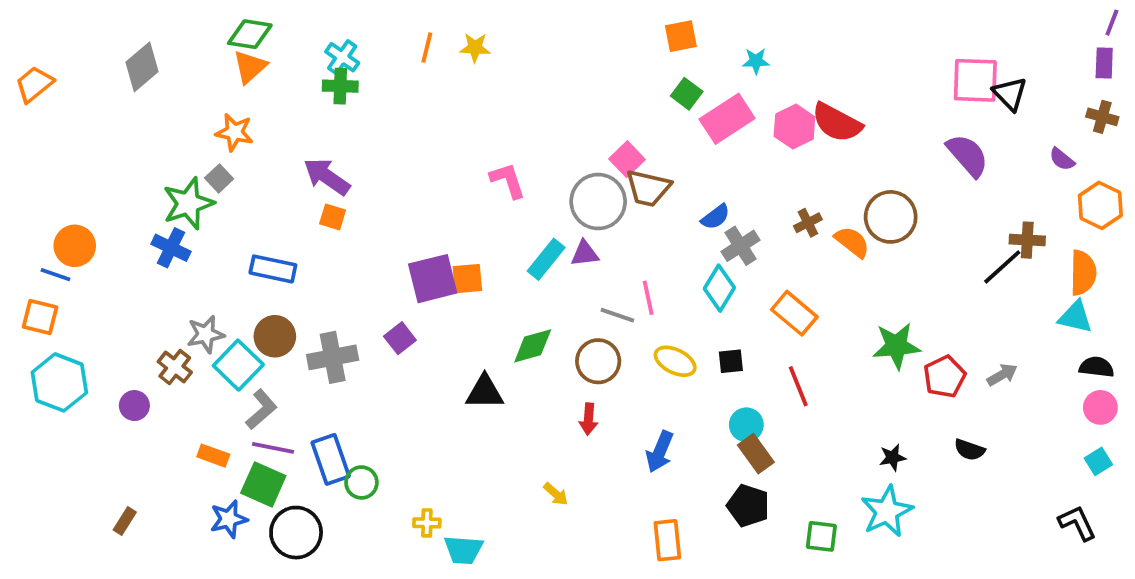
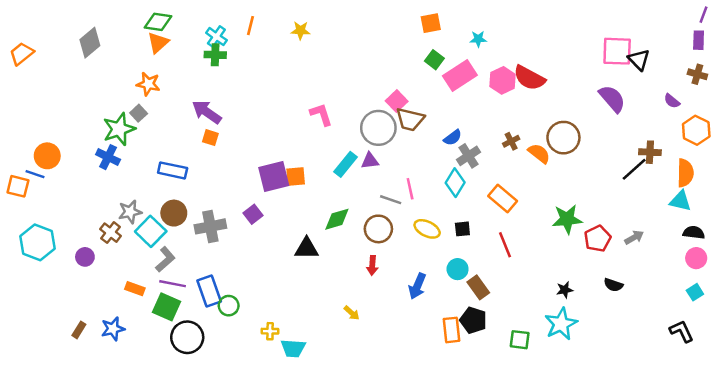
orange line: (427, 48) -> (251, 26), moved
orange square: (40, 317) -> (18, 186), moved
cyan circle: (746, 425) -> (458, 269), moved
blue star: (229, 519) -> (113, 329), moved
orange rectangle: (667, 540) -> (451, 330), moved

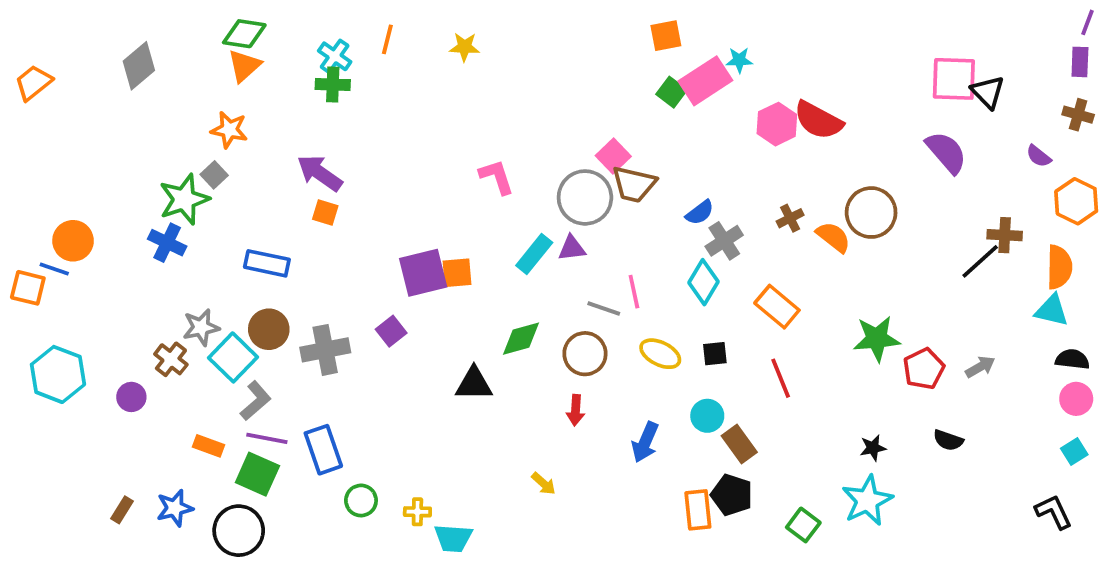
pink rectangle: (460, 75) -> (705, 81), moved
green circle: (229, 306) -> (361, 500), moved
black circle: (187, 337) -> (239, 531), moved
green square: (520, 340) -> (803, 525), turned 30

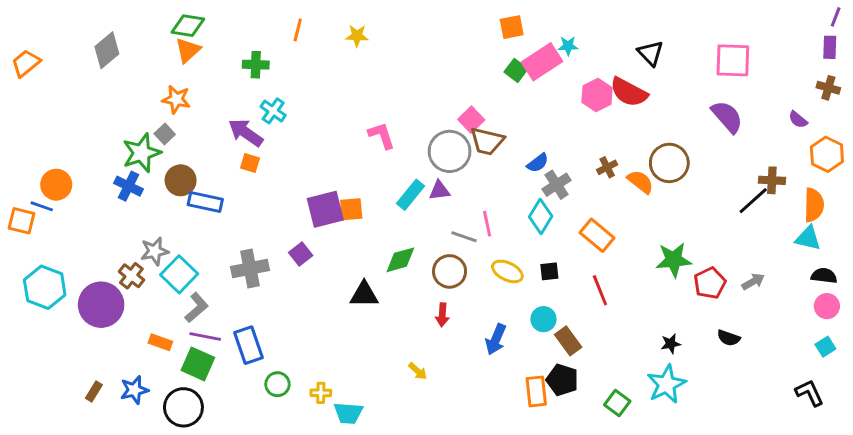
cyan cross: (335, 56) -> (273, 111), moved
black triangle: (988, 92) -> (650, 53), moved
brown circle: (269, 329) -> (181, 180), moved
purple circle: (131, 397) -> (101, 305), size x2.0

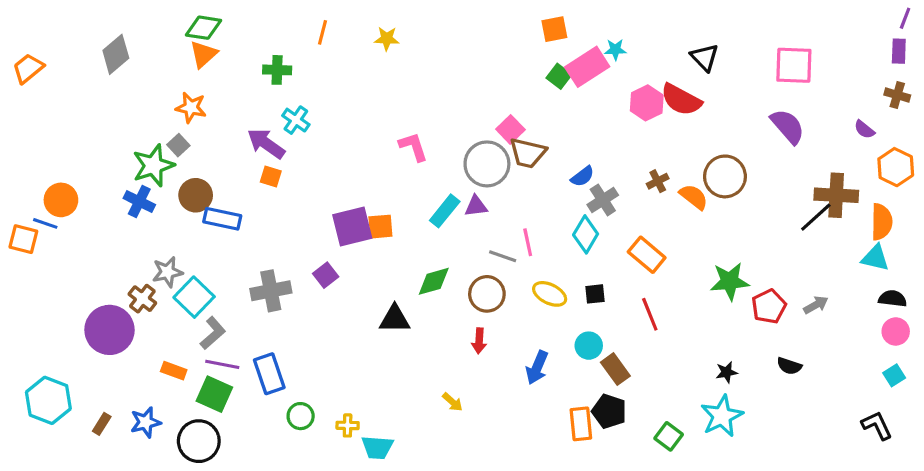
brown cross: (772, 180) -> (836, 195), size x1.5
cyan hexagon: (45, 287) -> (48, 400), moved

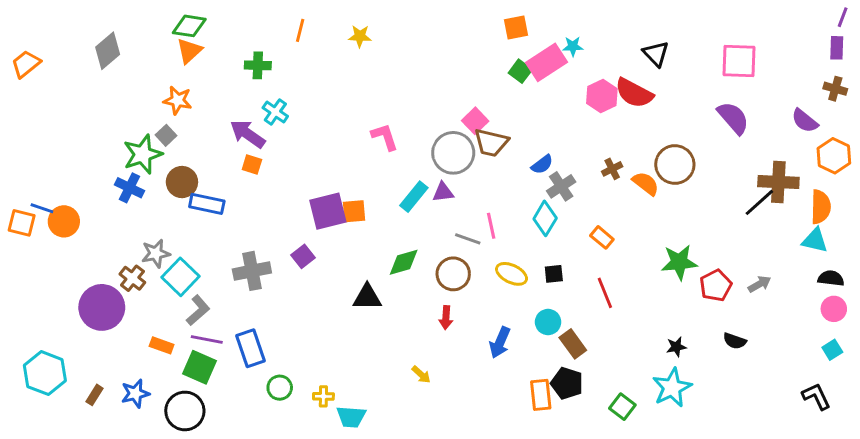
purple semicircle: (864, 129) -> (805, 121), size x1.4
orange circle: (61, 200) -> (64, 221), moved
orange rectangle: (647, 255) -> (602, 237), size x0.7

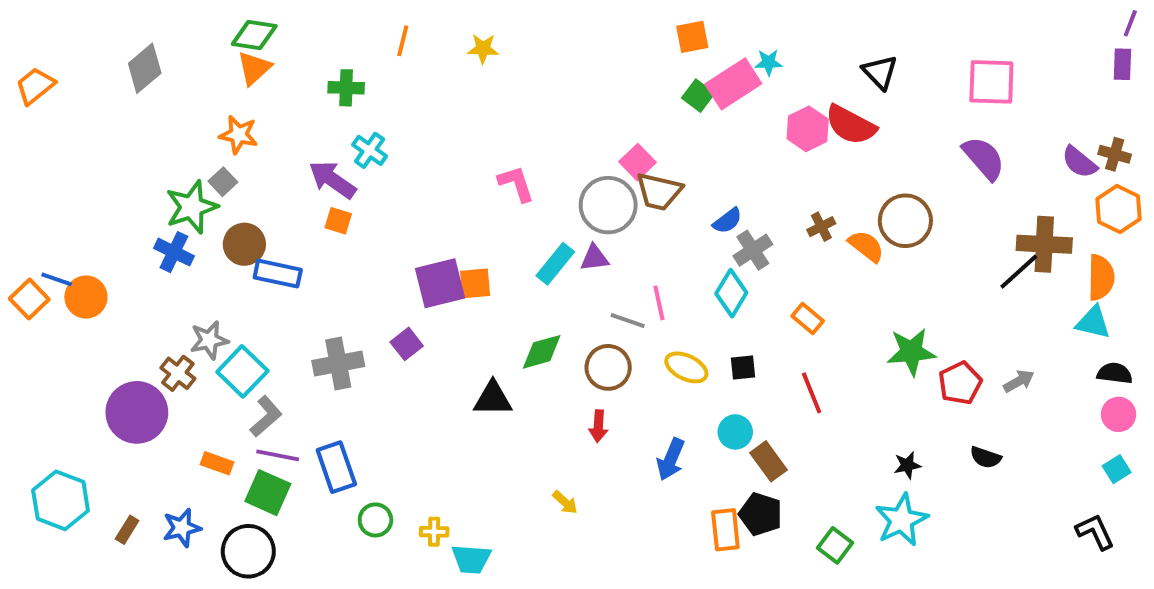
brown cross: (835, 89) -> (1115, 154), moved
orange square: (22, 223) -> (29, 299), turned 32

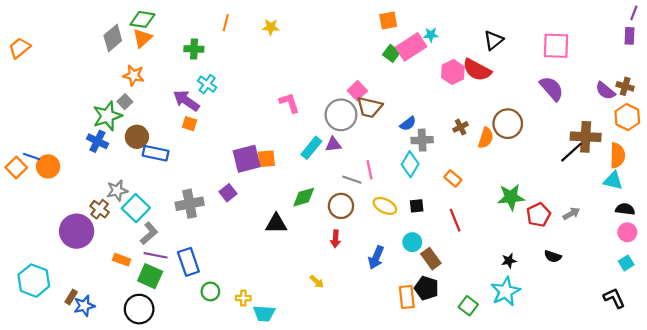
gray diamond: (145, 68) -> (113, 38), moved
black triangle: (880, 72) -> (493, 40), turned 35
orange semicircle: (866, 246) -> (486, 138), turned 70
gray cross: (753, 250) -> (422, 140), turned 30
blue star: (182, 528) -> (84, 306), moved

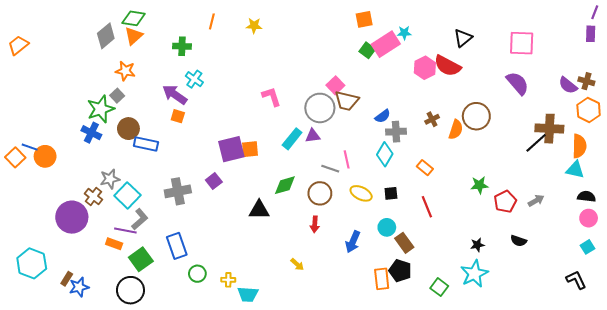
green star: (511, 197) -> (479, 185), size x0.7
purple line: (156, 255) -> (125, 230), moved
green square: (150, 276) -> (141, 259), turned 30

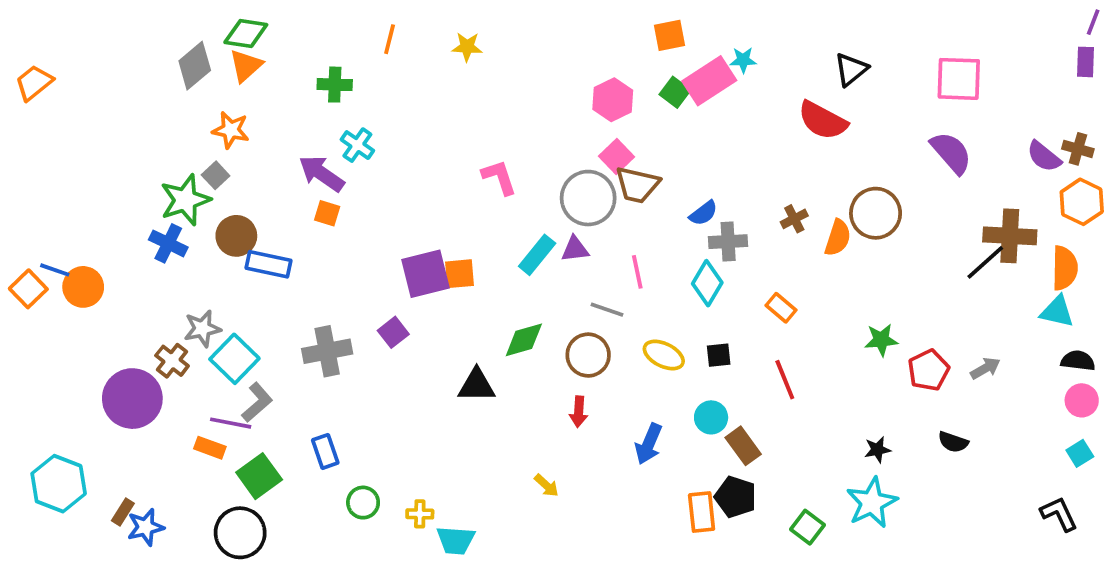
pink hexagon: (425, 68) -> (613, 100), moved
pink line: (347, 159) -> (637, 272), moved
blue rectangle: (177, 246) -> (325, 451), size x0.7

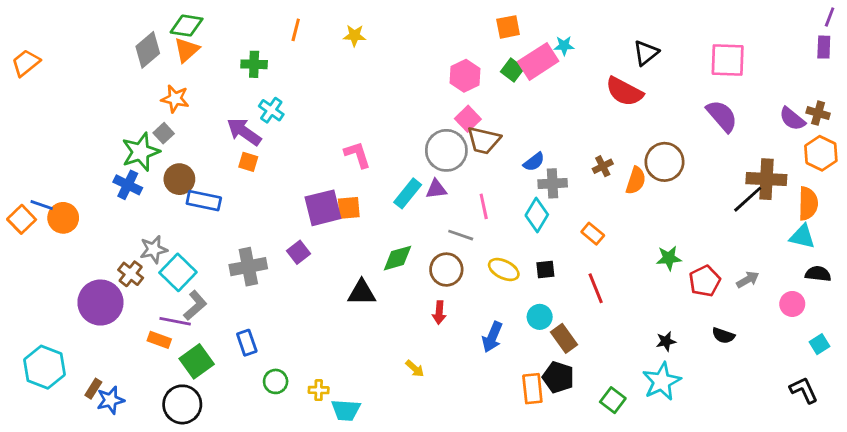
pink L-shape: (499, 177) -> (357, 155), moved
pink circle: (1082, 400) -> (792, 304), moved

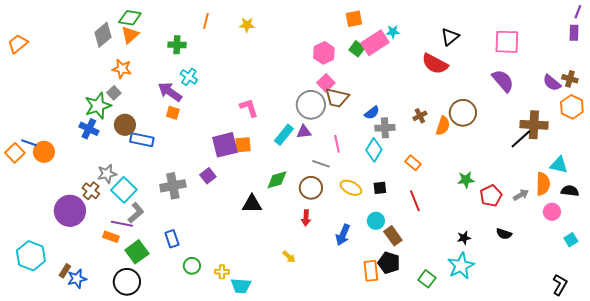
orange semicircle: (808, 203) -> (543, 184), moved
black L-shape: (804, 390) -> (560, 285), moved, turned 55

